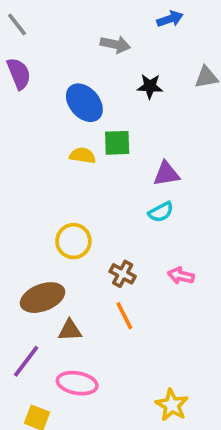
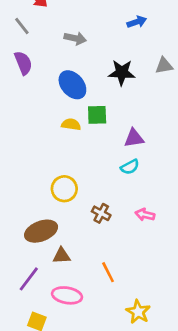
gray arrow: (115, 44) -> (75, 38), moved
black star: (150, 86) -> (122, 72), size x1.4
orange line: (124, 316) -> (108, 272), moved

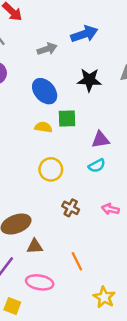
blue arrow: (137, 22) -> (84, 34), moved, size x1.5
gray arrow: (75, 38) -> (47, 49), turned -30
yellow circle: (64, 189) -> (51, 169), moved

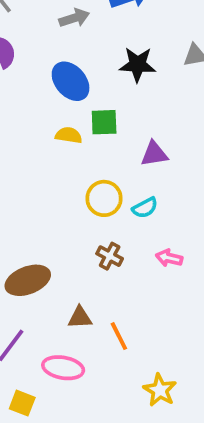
cyan semicircle: (97, 166) -> (145, 208), moved
yellow circle: (51, 169) -> (104, 198), moved
brown triangle: (35, 246) -> (80, 317), moved

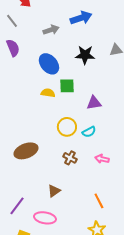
brown ellipse: (28, 280) -> (26, 151), moved
brown triangle: (80, 317) -> (54, 191), turned -32
orange line: (119, 336) -> (99, 201), moved

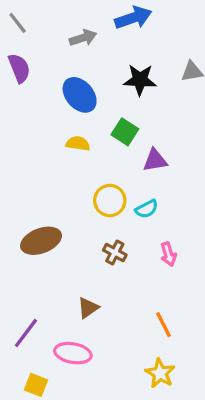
green square: (67, 86) -> (125, 132), moved, turned 35
pink arrow: (102, 159) -> (168, 254), turned -120

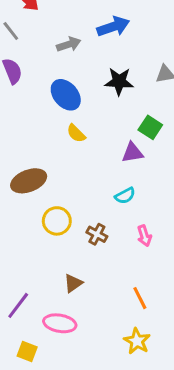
green square: (125, 132) -> (150, 127), moved
yellow semicircle: (78, 144) -> (76, 133), moved, turned -144
yellow circle: (110, 201) -> (57, 221), moved
brown ellipse: (41, 241) -> (29, 181), moved

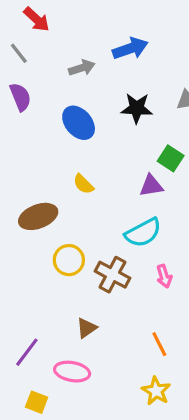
yellow semicircle: (76, 133) -> (83, 184), moved
cyan semicircle: (125, 196) -> (143, 233), size x1.6
brown cross: (97, 234) -> (112, 275), size x1.5

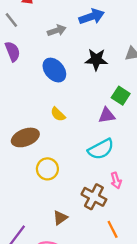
brown cross: (112, 275) -> (94, 197), moved

